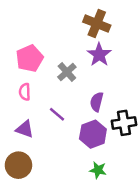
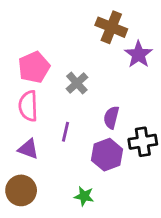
purple star: (99, 55) -> (138, 54), moved
pink semicircle: (25, 92) -> (28, 106), size x1.5
purple line: (57, 114) -> (65, 132), turned 63
green star: (98, 170) -> (84, 196), moved

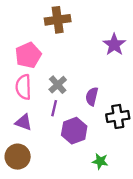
brown cross: (111, 27) -> (58, 20), moved, turned -30
gray cross: (77, 83) -> (58, 85), moved
purple hexagon: (107, 155) -> (74, 131), moved
green star: (84, 196) -> (100, 161), moved

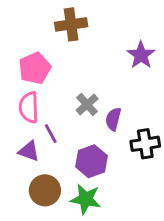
gray cross: (58, 85) -> (87, 105), moved
purple line: (54, 108) -> (51, 134), moved, turned -42
brown circle: (18, 157) -> (45, 190), moved
green star: (100, 161) -> (86, 199), moved, size x1.5

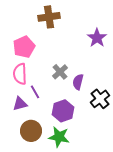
black cross: (145, 144) -> (100, 99), turned -30
purple triangle: (29, 151) -> (20, 104), turned -35

